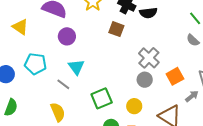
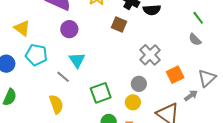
yellow triangle: (20, 27) -> (22, 28), moved
gray circle: (145, 80) -> (139, 84), moved

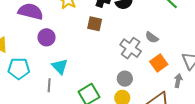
gray semicircle: (195, 40) -> (152, 37), moved
gray line: (63, 77) -> (49, 85), turned 64
gray arrow: (191, 95) -> (178, 81), turned -32

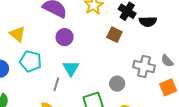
gray cross: (131, 48) -> (144, 66), turned -35
gray circle: (125, 79) -> (117, 84), moved

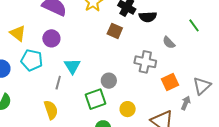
purple circle: (65, 37) -> (51, 38), moved
gray semicircle: (167, 61) -> (169, 43), moved
gray circle: (117, 84) -> (109, 81), moved

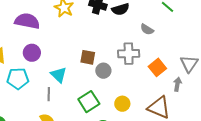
brown square: (115, 31) -> (88, 57), moved
gray circle: (109, 81) -> (103, 71), moved

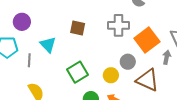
orange square: (157, 67) -> (147, 40), size x1.4
gray circle: (103, 71) -> (128, 62), moved
gray line: (49, 94) -> (29, 60), moved

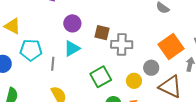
purple circle: (22, 22) -> (72, 23), moved
gray cross: (119, 25) -> (122, 44), moved
cyan triangle: (48, 45) -> (72, 49), turned 42

